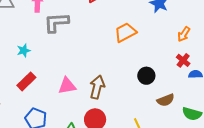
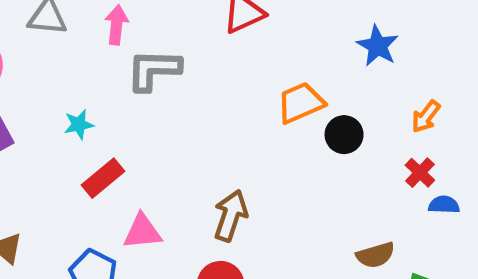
black circle: (146, 76) -> (344, 135), moved
red rectangle: (26, 81) -> (103, 178), moved
pink triangle: (67, 86) -> (142, 232), moved

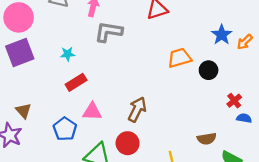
orange arrow: (426, 117) -> (245, 42), moved
black circle: (344, 135) -> (209, 70), moved

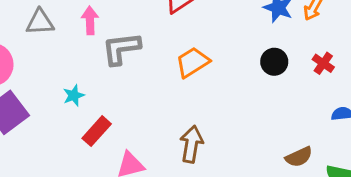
orange trapezoid: (179, 58) -> (193, 62), moved
red cross: (234, 101) -> (323, 63), moved

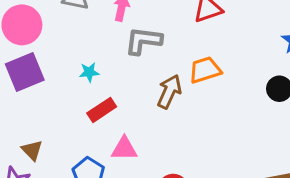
brown arrow: (192, 144) -> (169, 91), moved

